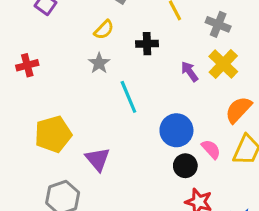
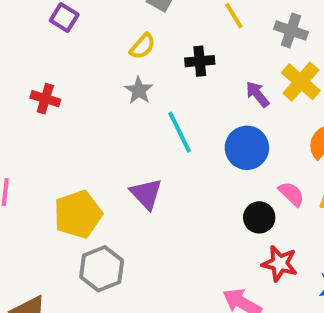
red cross: (27, 65) -> (45, 99), turned 35
blue circle: (176, 130) -> (247, 148), moved
yellow pentagon: (53, 134) -> (78, 214), moved
purple triangle: (98, 159) -> (146, 194), moved

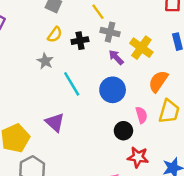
gray cross: (291, 30) -> (110, 32), moved
yellow semicircle: (142, 46) -> (55, 35), moved
pink semicircle: (291, 194) -> (141, 115), turned 35

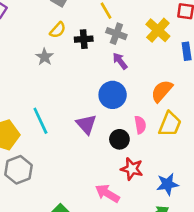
yellow cross: (141, 48) -> (158, 30), moved
cyan line: (72, 84) -> (40, 121), moved
purple triangle: (55, 122) -> (86, 124), moved

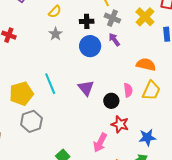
yellow semicircle: (58, 30) -> (55, 12), moved
orange semicircle: (162, 91) -> (146, 64), turned 60
blue circle: (113, 95) -> (90, 46), moved
pink arrow: (107, 193) -> (100, 143), turned -96

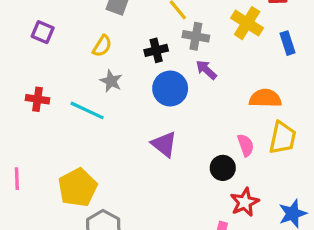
cyan line: (50, 84) -> (87, 110), moved, turned -30
purple triangle: (86, 88) -> (164, 144), moved
red star: (120, 124) -> (245, 202), turned -30

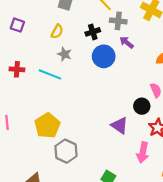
purple triangle: (164, 144) -> (120, 125), moved

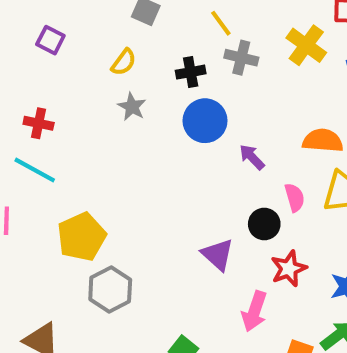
purple arrow: (127, 42) -> (252, 157), moved
cyan line: (50, 74) -> (35, 170), moved

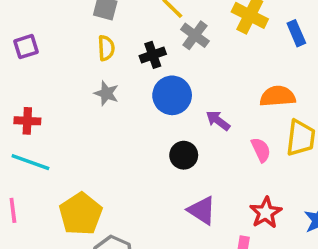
purple square: (50, 40) -> (26, 47), turned -35
gray cross: (241, 58) -> (195, 35), turned 32
yellow semicircle: (124, 62) -> (106, 48), moved, turned -30
black circle: (264, 224) -> (184, 155), moved

